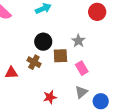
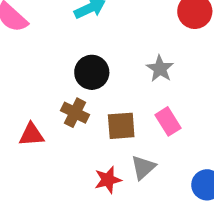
brown square: (60, 56) -> (121, 126), moved
gray triangle: (81, 92) -> (143, 167), moved

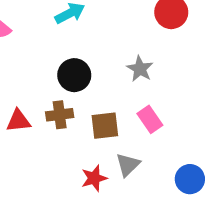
brown cross: (75, 113) -> (60, 115), turned -32
red triangle: (31, 135) -> (18, 121), moved

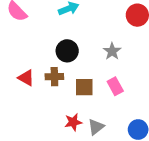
red triangle: (18, 121) -> (26, 78), turned 30
gray triangle: (128, 165) -> (96, 127), moved

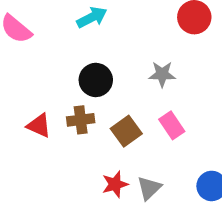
gray star: (112, 51) -> (162, 74), turned -30
brown square: (84, 87) -> (126, 131), turned -30

